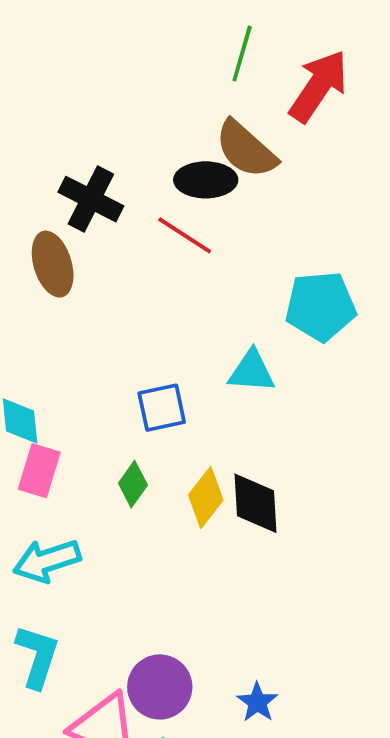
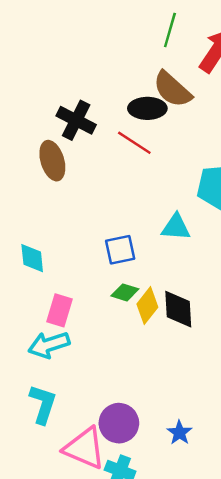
pink rectangle: (39, 471) -> (59, 310), moved
green diamond: (133, 484) -> (125, 292), moved, turned 72

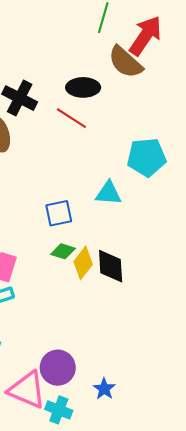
brown semicircle: (172, 89) -> (125, 62), moved
blue star: (179, 433) -> (104, 389), moved

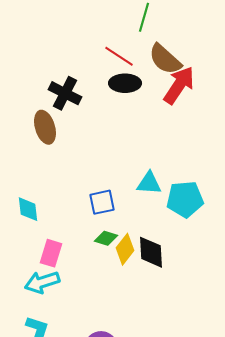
red arrow: (145, 36) -> (179, 85), moved
red line: (71, 118) -> (119, 56), moved
cyan pentagon: (147, 157) -> (185, 199), moved

